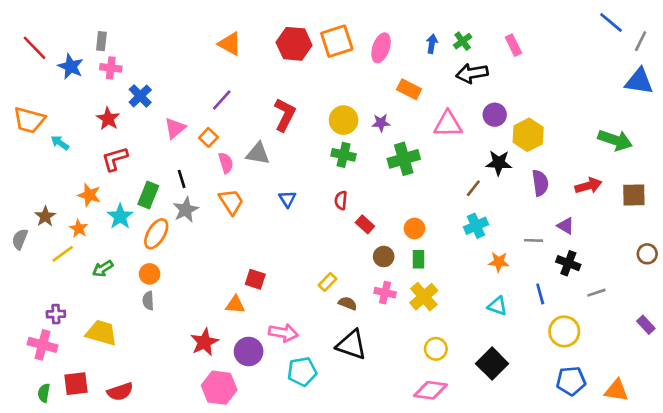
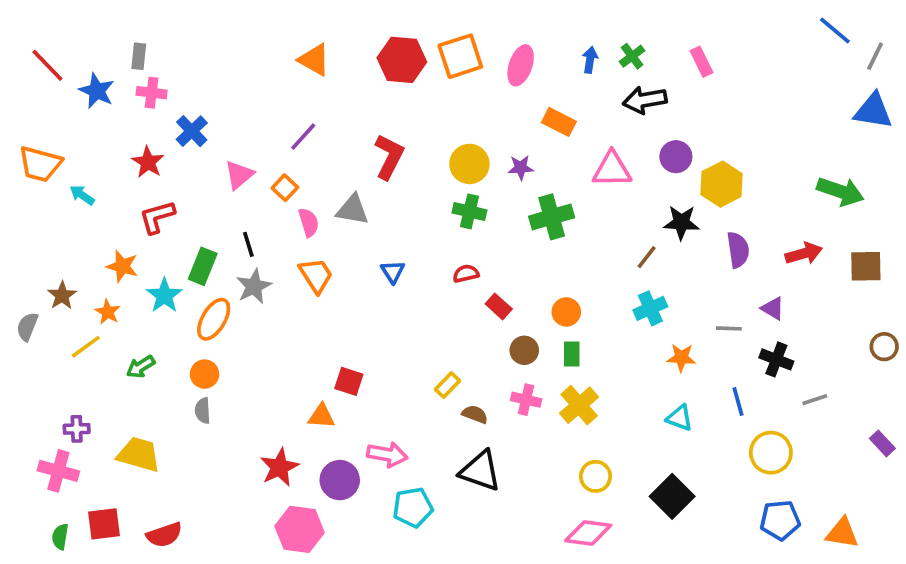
red semicircle: (341, 200) -> (466, 274), turned 72

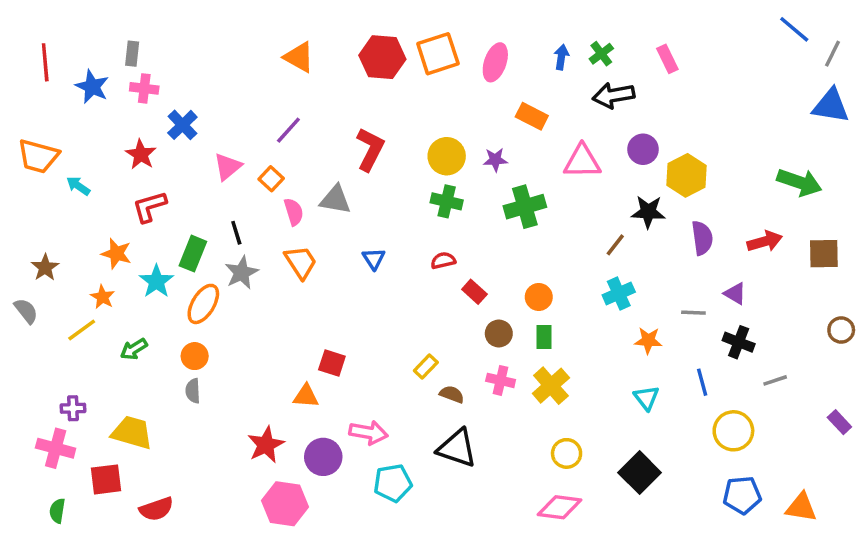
red line: (47, 65) -> (45, 62), turned 39
brown star: (62, 296) -> (45, 267), moved
gray semicircle: (27, 327) -> (26, 311), turned 120
cyan triangle: (680, 418) -> (647, 398), turned 32
red square: (104, 524) -> (106, 479), moved

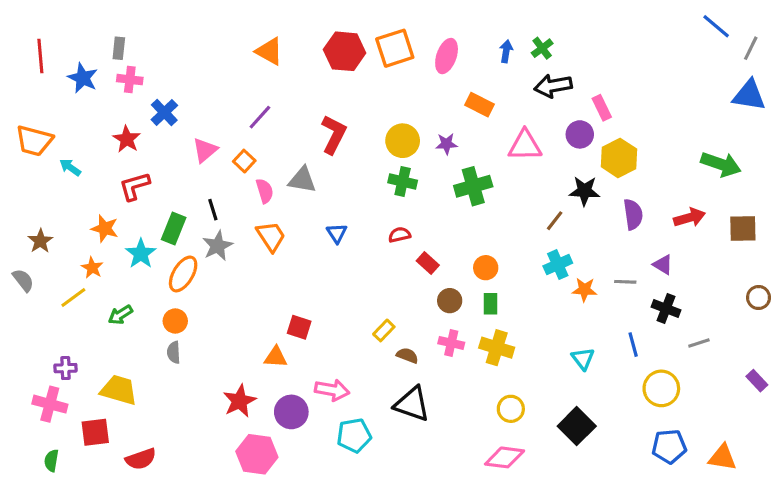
pink rectangle: (667, 59) -> (602, 108), moved
orange star: (648, 340) -> (584, 290), moved
yellow cross: (551, 386) -> (497, 348), turned -32

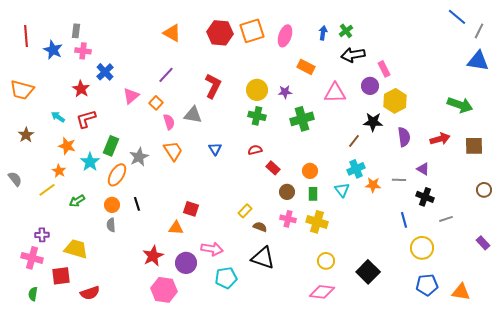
cyan arrow: (70, 167) -> (58, 117), moved
black line: (213, 210) -> (137, 204), moved
brown star: (40, 241) -> (26, 135), moved
cyan triangle: (583, 359) -> (342, 190), moved

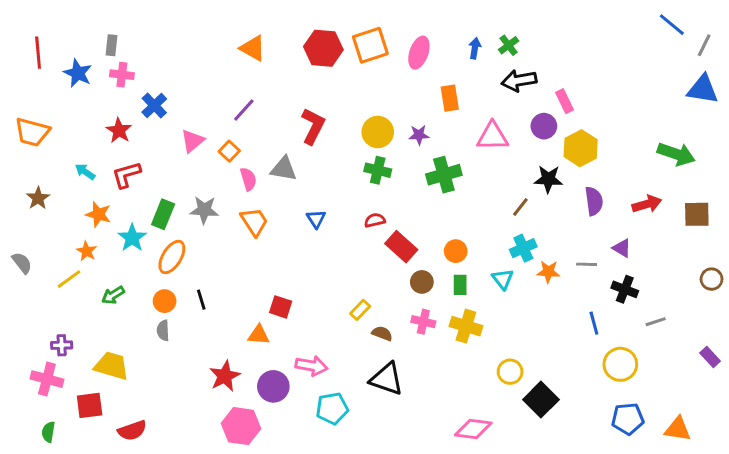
orange rectangle: (306, 67) -> (450, 98), turned 54
gray star: (139, 157) -> (204, 210), moved, turned 30
red rectangle: (273, 168) -> (401, 247), size x1.5
yellow circle: (326, 261) -> (510, 372), moved

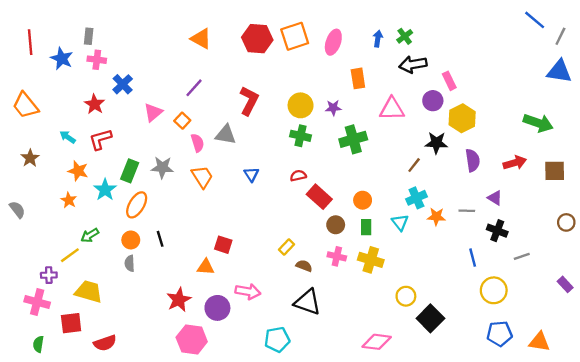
orange trapezoid: (32, 132) -> (25, 105), turned 36
yellow line: (69, 279) -> (70, 255), moved
cyan pentagon: (332, 408) -> (277, 340), moved

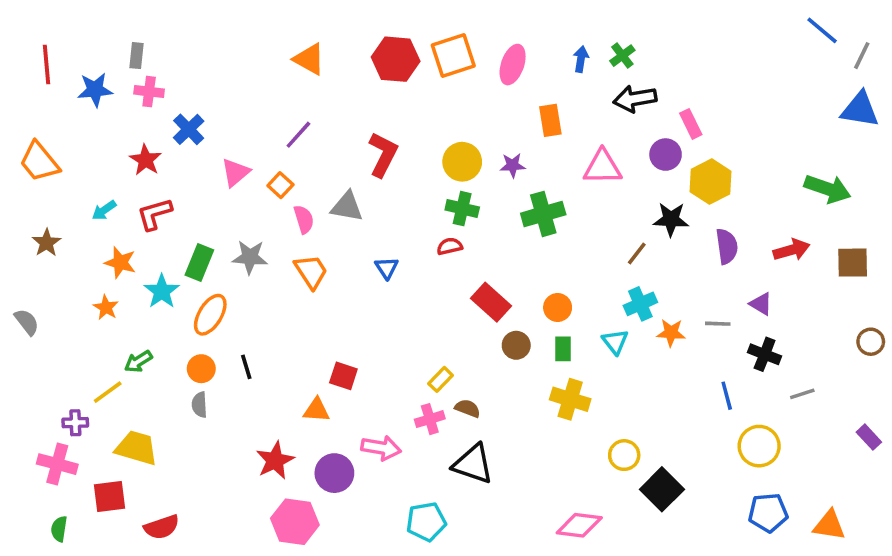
blue star: (62, 59) -> (95, 90), turned -30
cyan arrow: (68, 137) -> (104, 210), turned -70
red semicircle: (298, 176) -> (450, 246), moved
pink cross: (337, 256) -> (430, 419), moved, turned -30

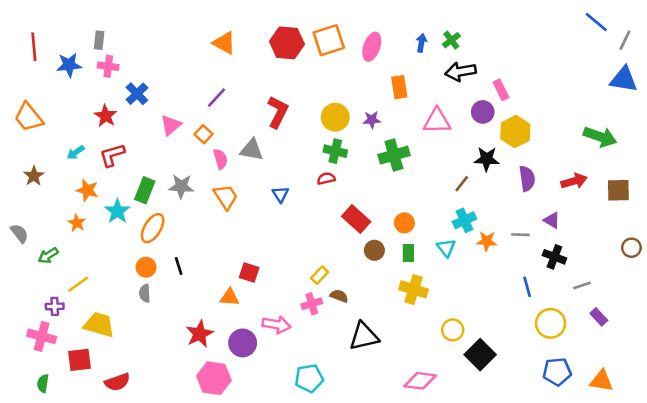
green arrow: (138, 361) -> (48, 256), moved
purple rectangle: (869, 437) -> (599, 317), moved
black triangle: (473, 464) -> (364, 336), moved, turned -32

